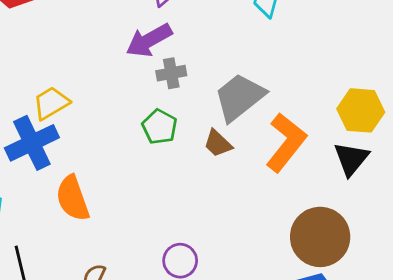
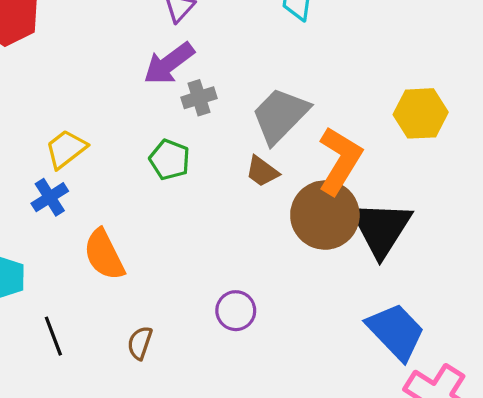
green pentagon: (160, 127) -> (170, 160), moved
blue cross: (32, 143) -> (50, 197), size x0.6
black triangle: (351, 159) -> (381, 228), moved, size x1.5
brown circle: (320, 237) -> (325, 215), moved

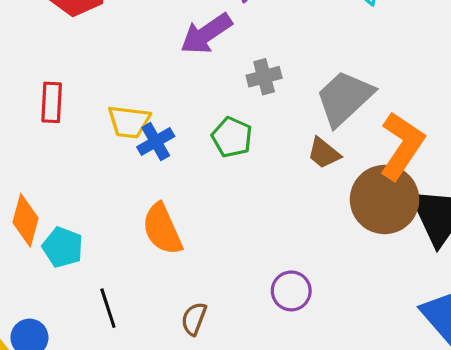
purple arrow: (169, 63) -> (206, 34), moved
yellow trapezoid: (66, 149) -> (129, 122), turned -138
blue cross: (50, 197) -> (156, 142), moved

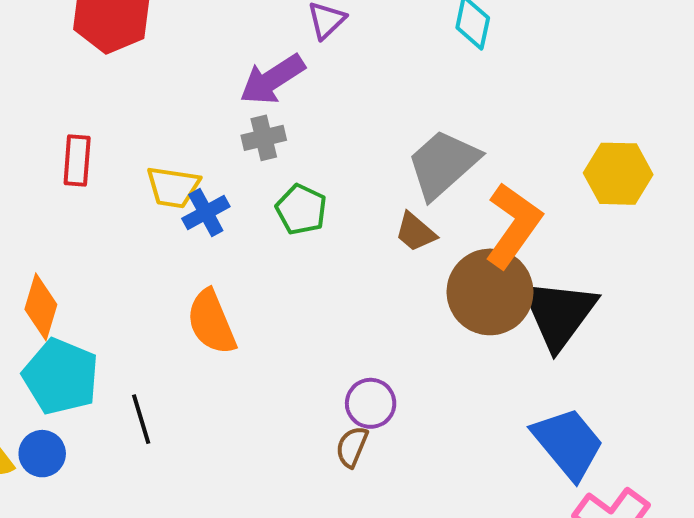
gray cross: (264, 77) -> (264, 138), moved
cyan pentagon: (63, 247) -> (61, 376), moved, size x1.5
brown semicircle: (194, 319) -> (352, 447), moved

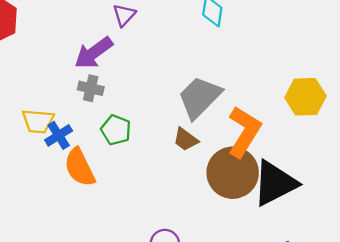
gray cross: (264, 138) -> (91, 88), turned 30
black triangle: (559, 314) -> (275, 183), turned 30
orange semicircle: (211, 322) -> (80, 167), moved

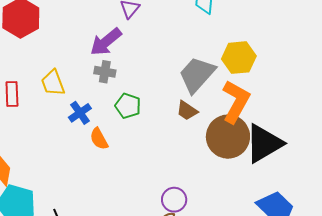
yellow hexagon: (305, 97) -> (239, 58), moved
yellow trapezoid: (38, 121) -> (53, 83), moved, turned 68
orange semicircle: (80, 167) -> (99, 139), size x0.7

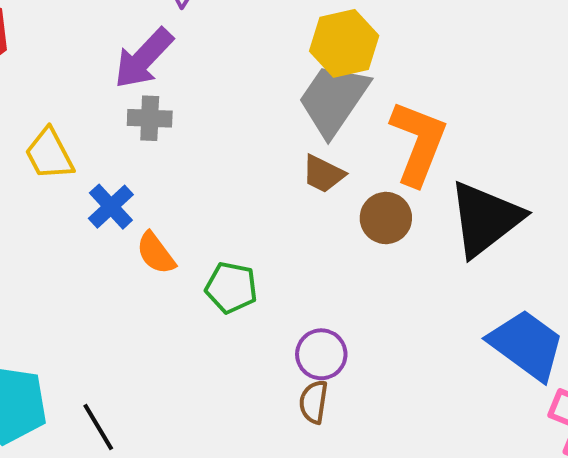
yellow hexagon: (239, 58) -> (344, 43), moved
green pentagon: (128, 106) -> (231, 287), moved
brown circle: (228, 137) -> (386, 218), moved, size x0.6

